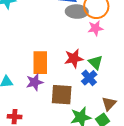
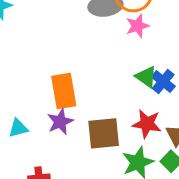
red star: (74, 58) -> (147, 124), moved, turned 30
blue cross: (89, 78) -> (163, 81), moved

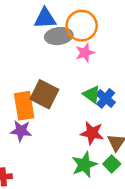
purple star: (60, 122) -> (21, 131), turned 30
brown square: (104, 133) -> (44, 94), moved, turned 32

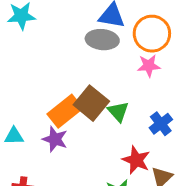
gray ellipse: (59, 36) -> (102, 40), moved
green triangle: (92, 95) -> (118, 112), moved
orange rectangle: (24, 106) -> (65, 111), turned 48

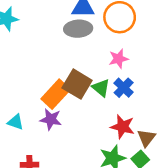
pink star: (149, 66) -> (118, 59), moved
blue cross: (161, 124) -> (124, 88), moved
cyan triangle: (14, 136) -> (16, 122), turned 30

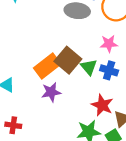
blue cross: (124, 88) -> (109, 70), turned -36
purple star: (51, 119) -> (51, 92), moved, turned -30

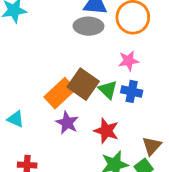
purple star: (51, 92) -> (67, 123), turned -30
red star: (102, 105) -> (106, 131), moved

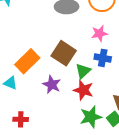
green triangle: (108, 90) -> (83, 71), moved, turned 35
orange rectangle: (60, 93) -> (27, 61), moved

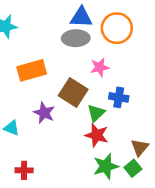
pink star: (99, 33) -> (100, 67), moved
orange rectangle: (27, 61) -> (32, 70), moved, turned 30
purple star: (52, 85) -> (44, 113), moved

